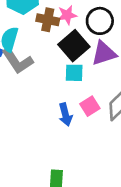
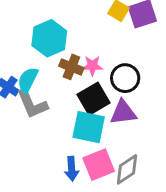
cyan square: (74, 73) -> (89, 127), size x1.6
pink square: (90, 106) -> (99, 165), size x1.5

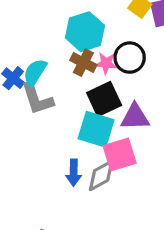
cyan hexagon: (49, 38) -> (85, 32), moved
black circle: (125, 78) -> (130, 58), moved
pink square: (99, 165) -> (120, 155), moved
gray diamond: (127, 169) -> (101, 175), moved

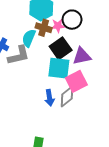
cyan semicircle: (35, 72) -> (29, 38), moved
gray L-shape: (37, 99) -> (19, 55), turned -75

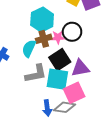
brown cross: (44, 28) -> (44, 39), turned -35
gray L-shape: (19, 55) -> (36, 74), moved
gray diamond: (67, 97) -> (65, 107), turned 45

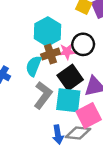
gray L-shape: (36, 74) -> (43, 95), turned -40

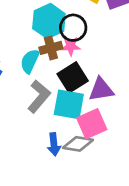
black circle: (83, 44) -> (73, 28), moved

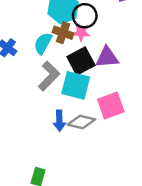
brown cross: (51, 48) -> (63, 33), turned 30
purple triangle: (101, 90) -> (107, 57), moved
pink square: (92, 124) -> (111, 105), moved

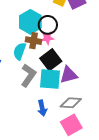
purple triangle: (107, 57) -> (69, 75), moved
pink square: (111, 105) -> (71, 125), moved
gray diamond: (81, 122) -> (71, 103), moved

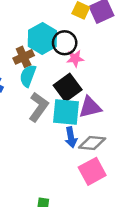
pink star: (47, 38) -> (75, 58), moved
brown cross: (34, 41) -> (24, 57), moved, turned -35
blue arrow: (42, 108) -> (71, 137), moved

